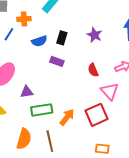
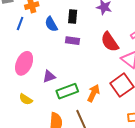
blue semicircle: (39, 41) -> (51, 24), turned 91
red semicircle: (93, 70) -> (110, 42), size x1.5

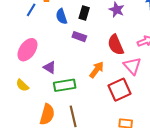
purple triangle: (49, 76) -> (50, 67), turned 40
orange arrow: (93, 93) -> (97, 70), moved

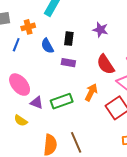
pink ellipse: (27, 50) -> (20, 85), turned -65
purple triangle: (50, 67) -> (37, 103), moved
green rectangle: (65, 85) -> (62, 101), moved

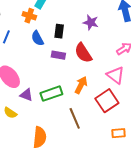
orange cross: (28, 27) -> (29, 16), moved, turned 32
red semicircle: (106, 64) -> (83, 53), moved
brown line: (76, 142) -> (75, 118), moved

